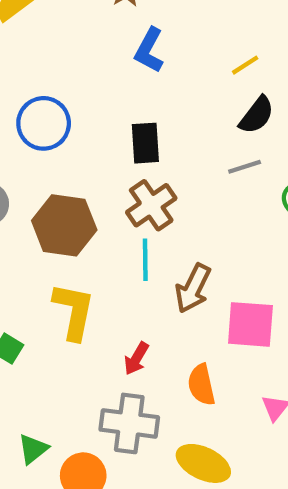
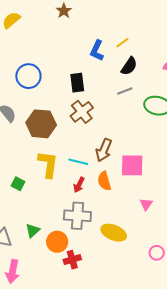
blue L-shape: (149, 50) -> (97, 51), moved
cyan line: (145, 260) -> (78, 162), moved, turned -72
orange semicircle: (201, 385) -> (104, 181), moved

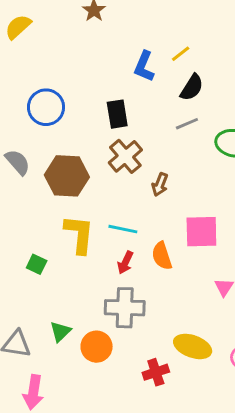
brown arrow: (104, 150) -> (160, 184), moved, size x0.7
yellow ellipse: (114, 233) -> (193, 346), moved
red cross: (72, 260) -> (156, 372), moved

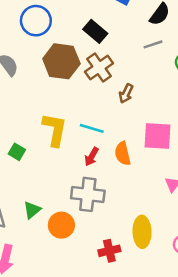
black rectangle: (117, 114) -> (95, 31), turned -45
brown hexagon: (67, 176) -> (61, 61), moved
yellow ellipse: (193, 346) -> (142, 232), turned 64

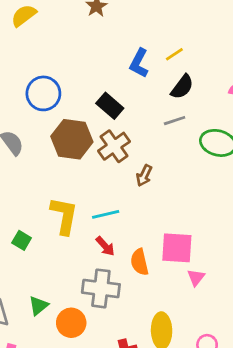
cyan line: (92, 128) -> (106, 214), turned -30
pink square: (158, 136) -> (177, 248), moved
orange semicircle: (123, 154) -> (140, 262), moved
red arrow: (92, 157) -> (105, 246), turned -72

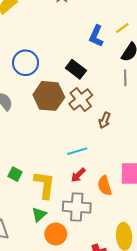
gray line: (175, 121) -> (125, 78), turned -70
yellow L-shape: (64, 216) -> (45, 185), moved
red arrow: (105, 246) -> (78, 175), turned 91
green triangle: (38, 306) -> (39, 215), moved

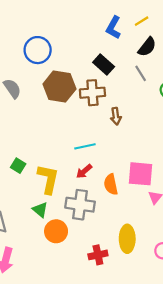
black rectangle: (76, 69) -> (104, 65), moved
gray line: (125, 78) -> (141, 73), turned -35
brown cross: (81, 100) -> (92, 93), turned 30
brown arrow: (105, 120) -> (116, 116), turned -35
green triangle: (39, 215) -> (40, 210), turned -42

